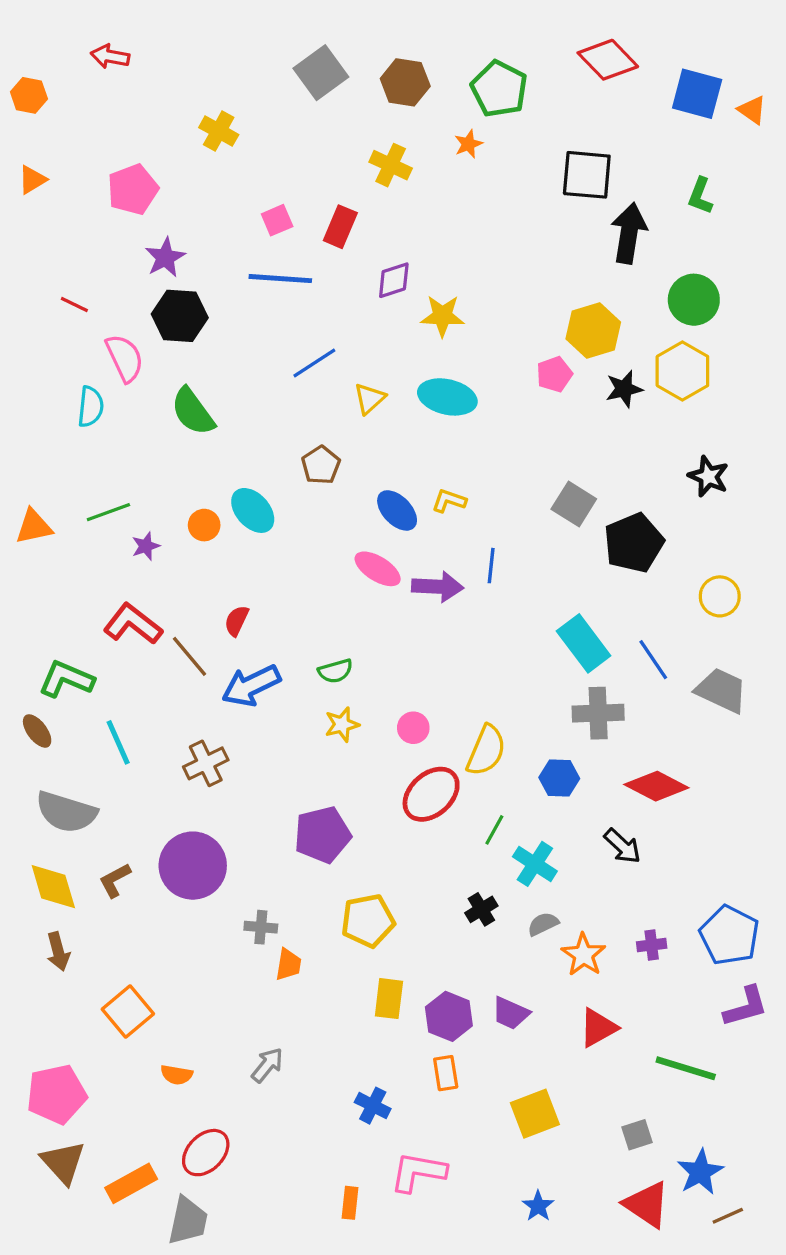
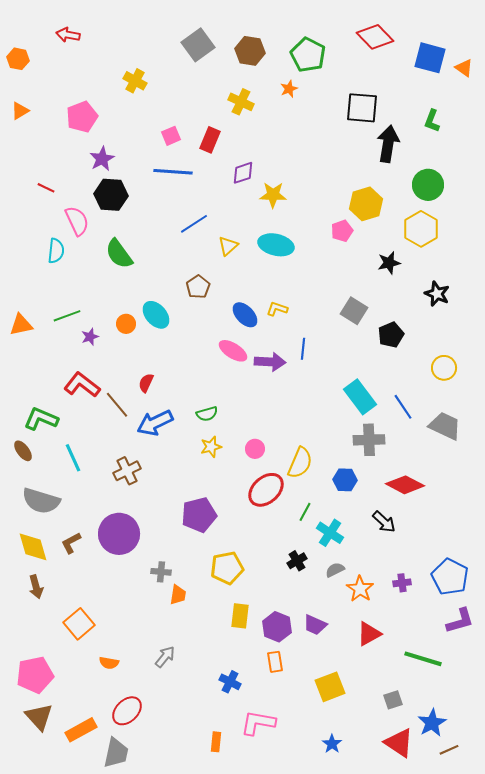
black star: (624, 389) -> (389, 263), moved
black pentagon: (634, 543) -> (391, 335), size x0.7

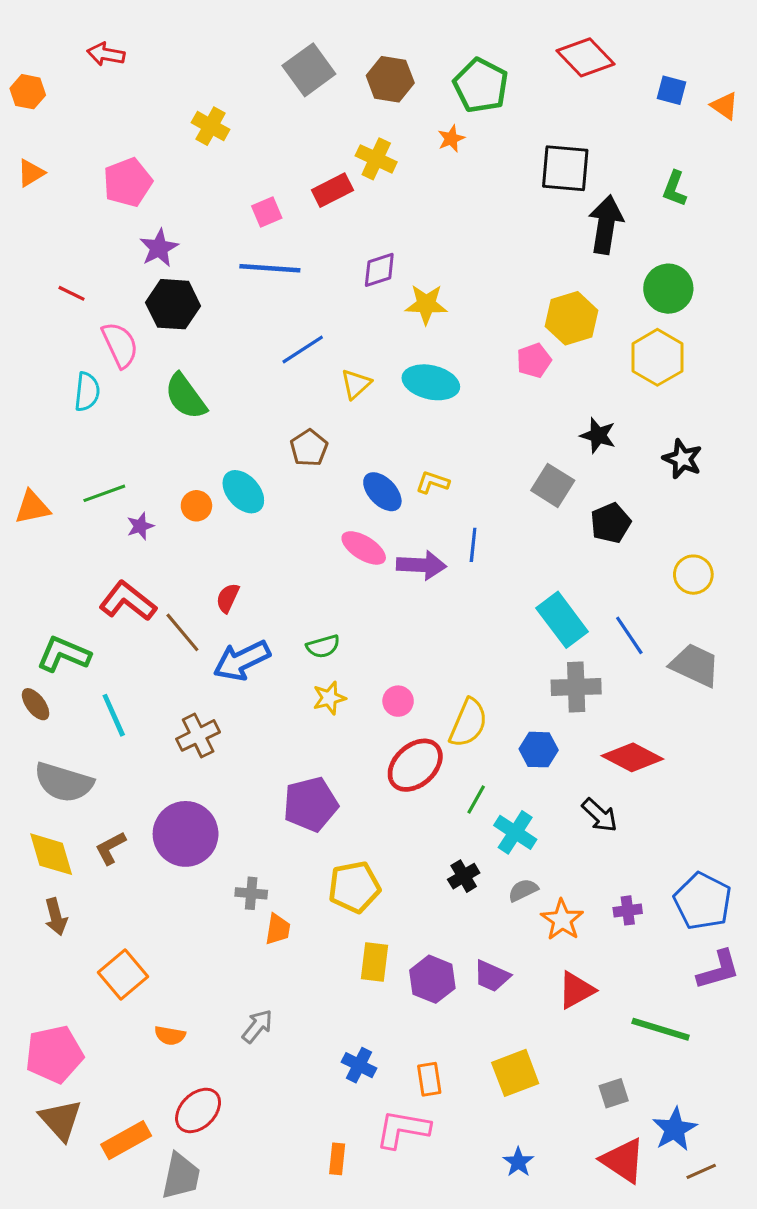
blue square: (430, 58) -> (671, 90), size x0.6
red rectangle: (210, 140) -> (332, 190), moved, turned 40
black star: (389, 263) -> (598, 435), moved, turned 30
orange rectangle: (275, 662) -> (429, 1079), moved

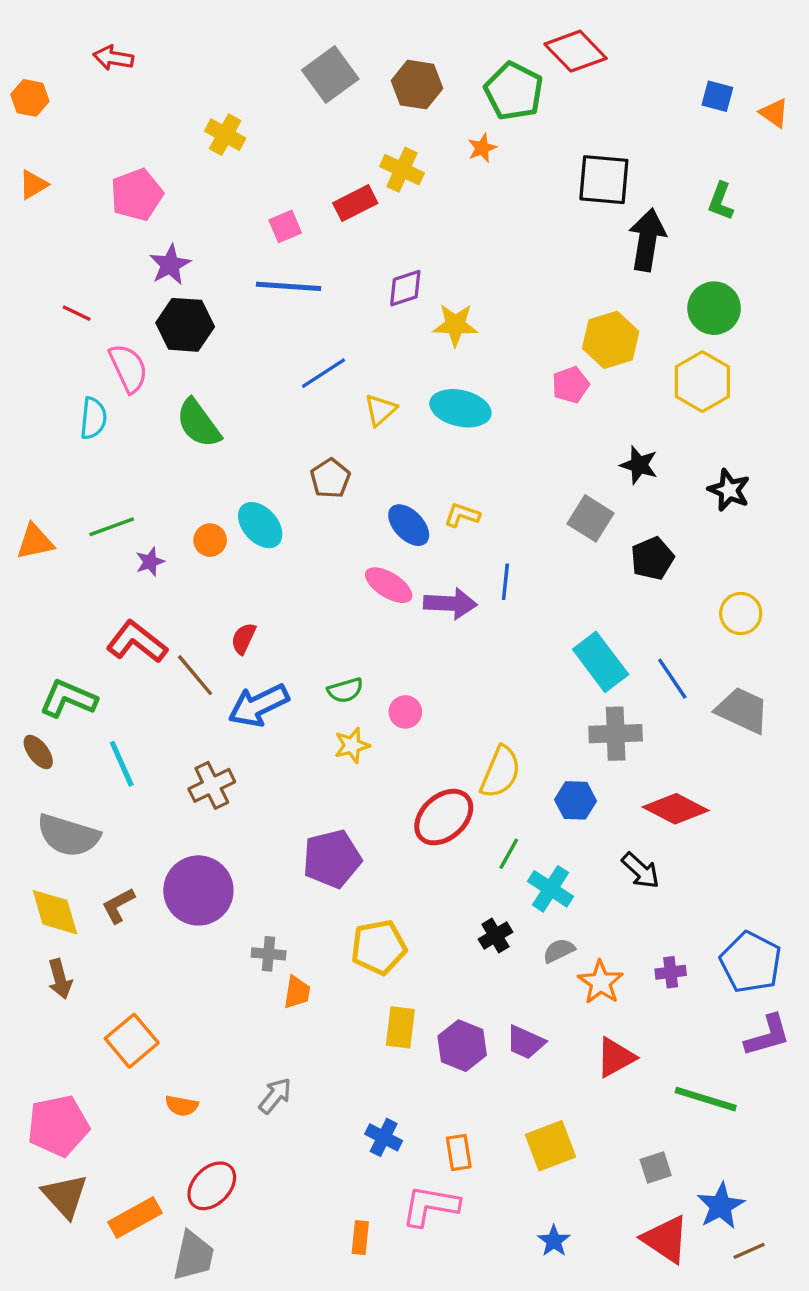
red diamond: (586, 57) -> (576, 51), moved
pink circle: (398, 701) -> (405, 712), moved

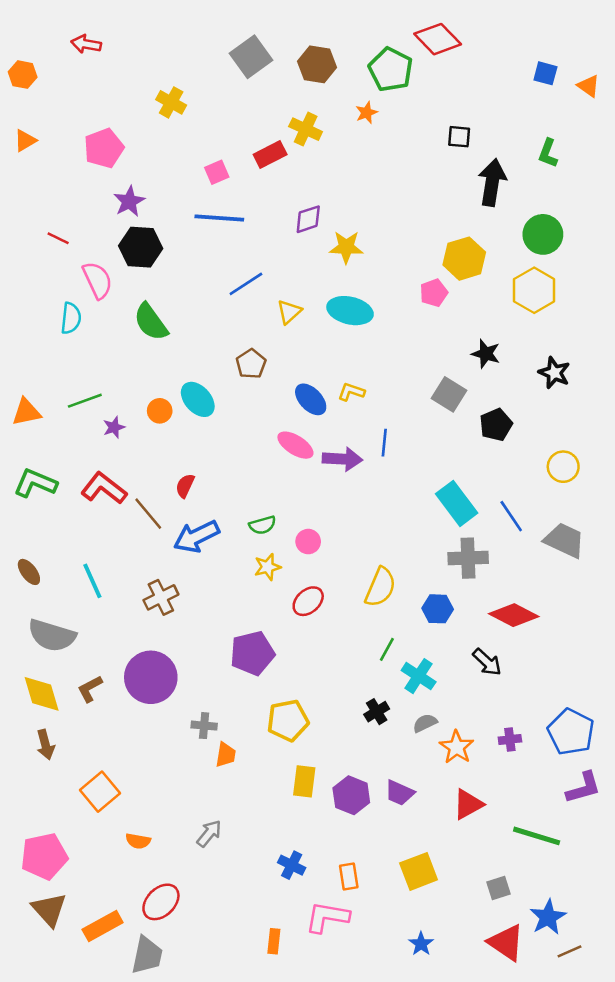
black square: (604, 180) -> (459, 137), size x0.6
green L-shape: (68, 699) -> (35, 483), moved
red ellipse: (444, 817) -> (308, 601), moved, size x0.7

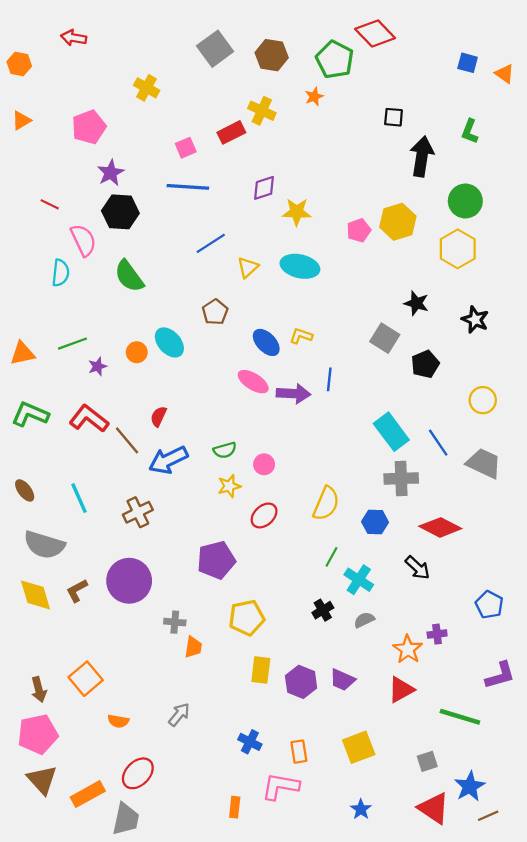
pink pentagon: (434, 293) -> (359, 230), moved
blue pentagon: (571, 732) -> (489, 605), moved, size x0.7
brown arrow: (45, 745) -> (39, 690), moved
orange star: (457, 747) -> (408, 649), moved

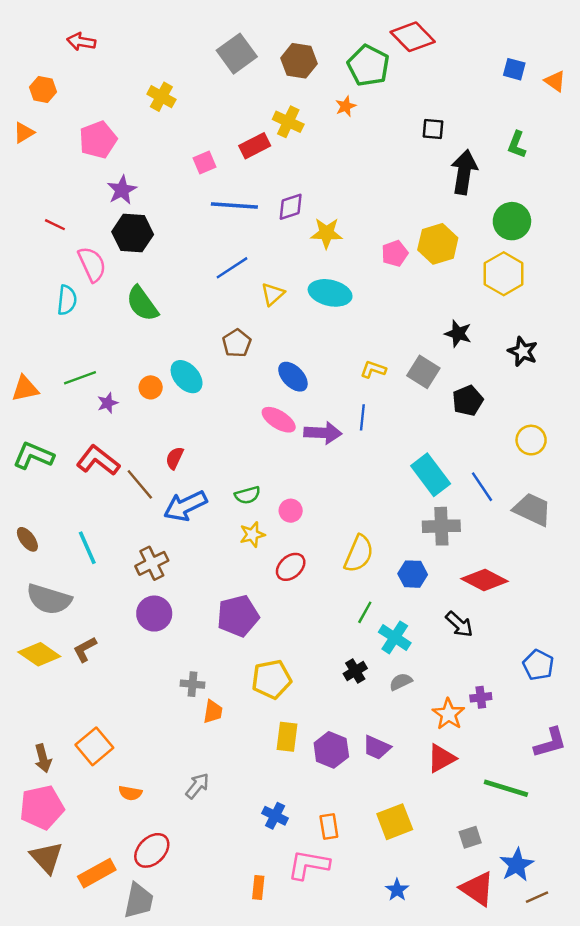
orange hexagon: (19, 64) -> (43, 90), moved
blue line: (188, 187) -> (234, 206), moved
yellow L-shape: (301, 336) -> (373, 369), moved
purple circle: (129, 581) -> (154, 614), moved, size x0.7
yellow diamond: (36, 595) -> (39, 654), turned -39

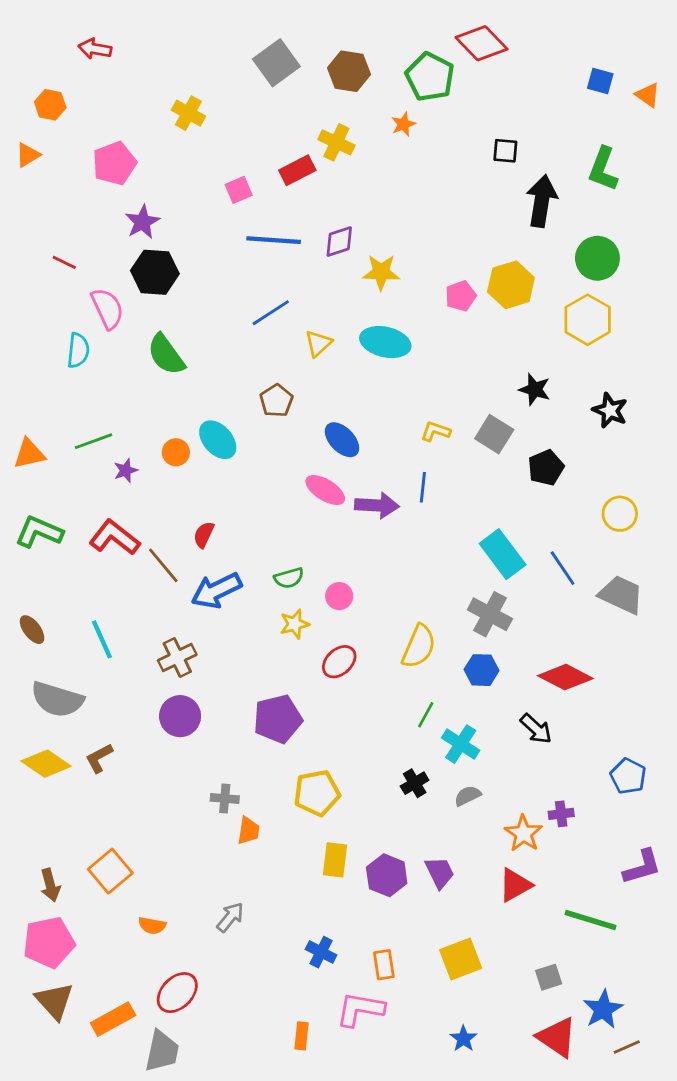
green L-shape: (517, 145) -> (603, 169), size x1.4
gray cross: (441, 526) -> (490, 614), moved, turned 30
purple trapezoid: (377, 748) -> (440, 872), turned -140

